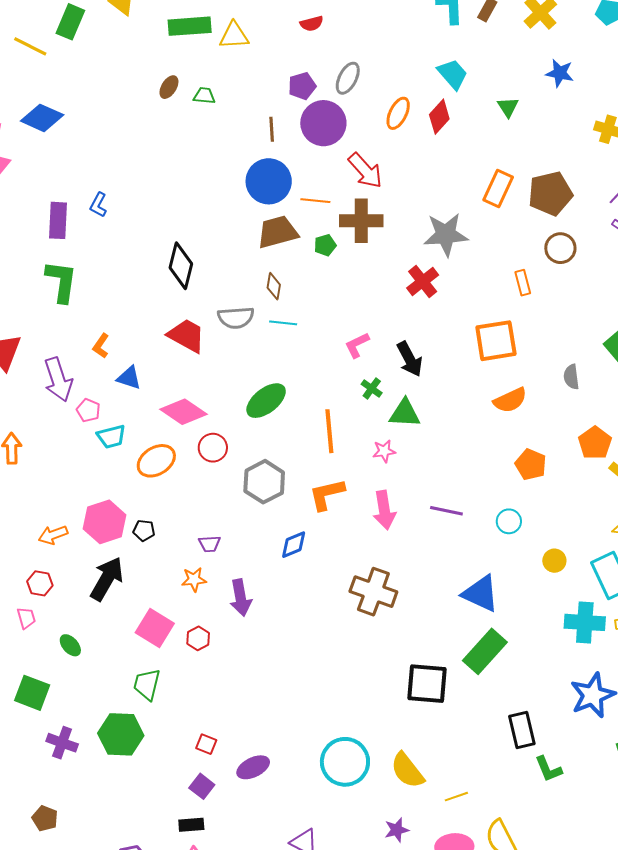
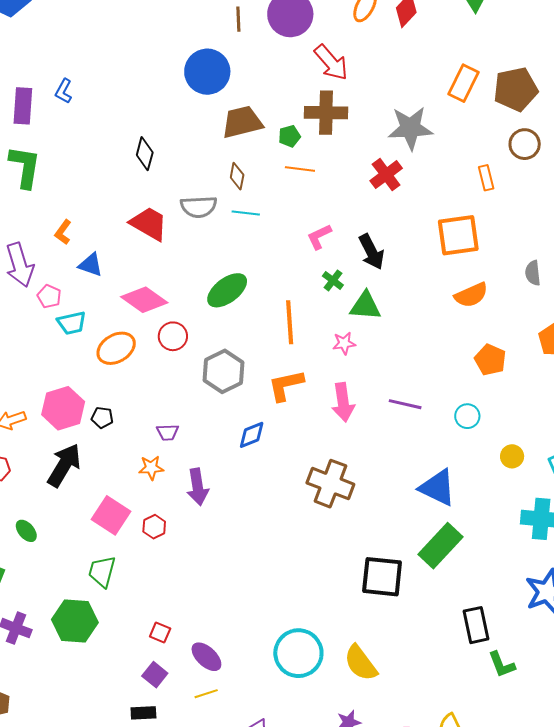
blue circle: (269, 181) -> (207, 72), moved
orange line: (315, 201) -> (300, 169), moved
black diamond: (181, 266) -> (145, 154), size x0.7
purple ellipse: (253, 767) -> (206, 657), turned 68
yellow line: (456, 797) -> (206, 694), moved

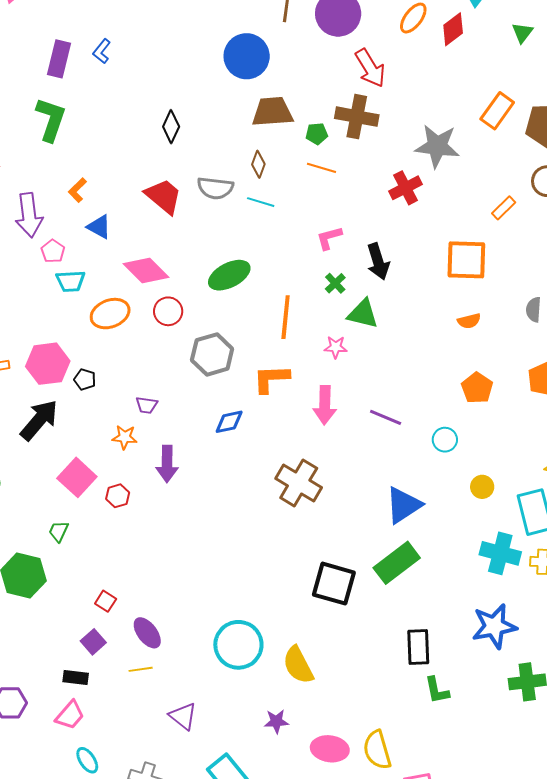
orange rectangle: (486, 178) -> (504, 208), turned 50
orange semicircle: (471, 295) -> (469, 321), size x0.7
blue triangle: (438, 488) -> (403, 505), turned 51
green trapezoid: (102, 572) -> (59, 531), size x0.7

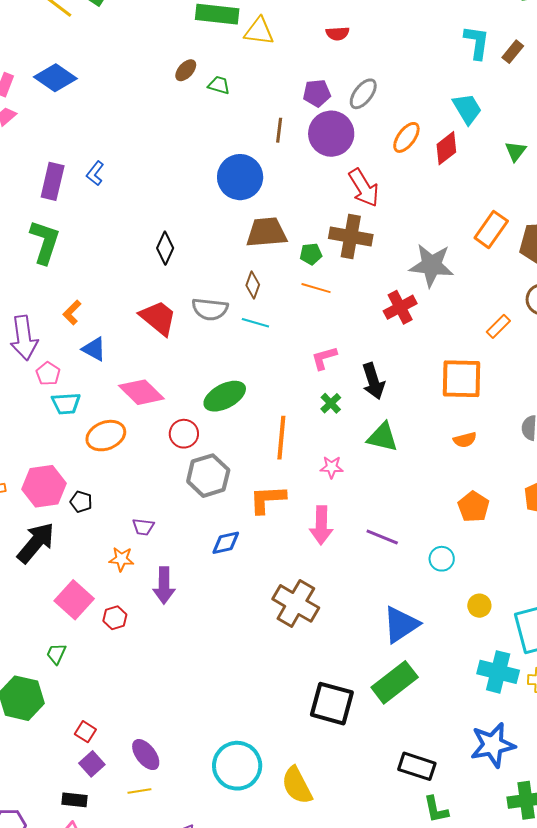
red circle: (168, 311) -> (184, 434), moved
green triangle: (363, 314) -> (382, 437), moved
red square: (106, 601) -> (85, 732), moved
black rectangle: (418, 647) -> (417, 766), turned -69

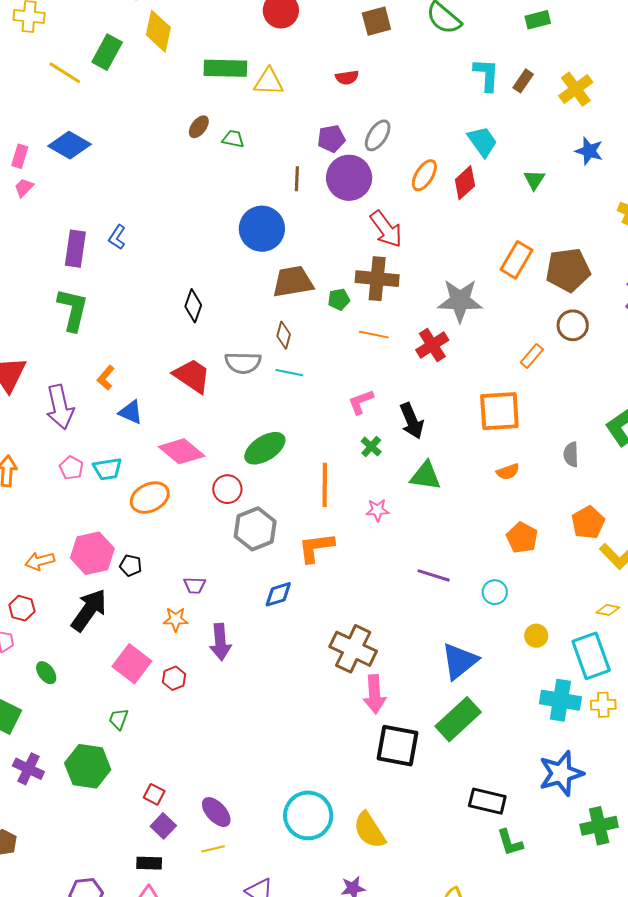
orange line: (316, 288) -> (374, 335), moved
pink pentagon: (48, 374) -> (71, 468), moved
pink arrow: (321, 525) -> (374, 694), moved

